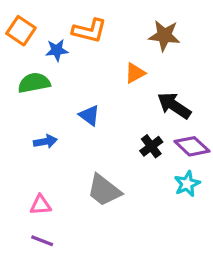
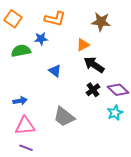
blue star: (57, 50) -> (41, 39), moved
black arrow: (174, 106) -> (94, 65), moved
blue arrow: (45, 141) -> (20, 101), moved
pink triangle: (41, 205) -> (25, 126), size x1.5

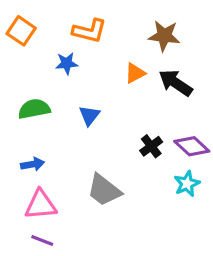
green semicircle: (21, 51) -> (34, 109), moved
black arrow: (94, 65) -> (176, 83), moved
blue triangle: (55, 71) -> (89, 115), turned 32

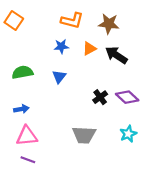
orange L-shape: (89, 31) -> (72, 21), moved
blue star: (67, 63) -> (61, 46), moved
cyan star: (187, 184) -> (128, 134), moved
gray trapezoid: (104, 190) -> (84, 135), moved, turned -35

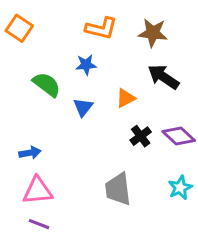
orange triangle: (89, 49) -> (126, 98), moved
green semicircle: (22, 72) -> (47, 84), moved, turned 48
gray trapezoid: (84, 135) -> (118, 189), turned 80

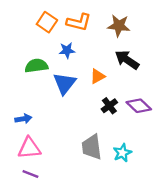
orange square: (19, 28) -> (47, 22), moved
green semicircle: (47, 84) -> (36, 66), turned -45
blue triangle: (83, 107) -> (65, 83), size x1.5
cyan star: (180, 188) -> (122, 153), moved

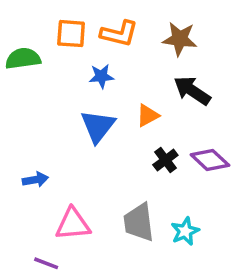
orange square: (47, 22) -> (71, 34), turned -30
green semicircle: (36, 66) -> (23, 58), moved
pink triangle: (29, 148) -> (73, 224), moved

